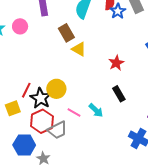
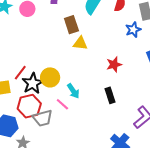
blue star: (118, 11) -> (133, 30), moved
yellow triangle: (79, 49) -> (80, 43), turned -35
cyan arrow: (96, 110) -> (73, 91), moved

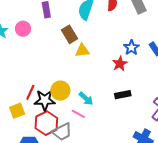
blue star: (133, 30) -> (131, 48), moved
black star: (33, 83) -> (45, 100), turned -30
black rectangle: (110, 95) -> (123, 95), turned -70

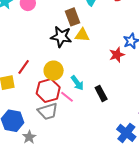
black rectangle: (123, 95) -> (101, 93), moved, turned 63
black star: (45, 100) -> (61, 37), moved
red hexagon: (46, 123) -> (48, 90), moved

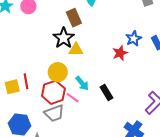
yellow triangle: (82, 35) -> (76, 50), moved
black star: (61, 37) -> (64, 38), turned 30
red line: (24, 67) -> (26, 81), moved, turned -42

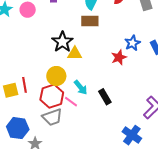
brown rectangle: (74, 18) -> (90, 21), moved, turned -66

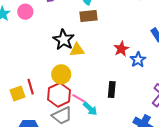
blue star: (132, 43) -> (138, 60), moved
cyan arrow: (81, 87) -> (90, 109), moved
black rectangle: (105, 97) -> (112, 90), turned 42

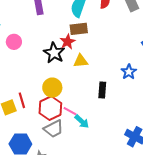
pink circle: (25, 12) -> (14, 42), moved
red star: (121, 49) -> (68, 42), moved
yellow triangle: (77, 50) -> (81, 61), moved
black rectangle: (112, 90) -> (102, 90), moved

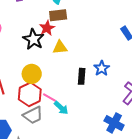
blue star: (129, 72) -> (102, 68), moved

